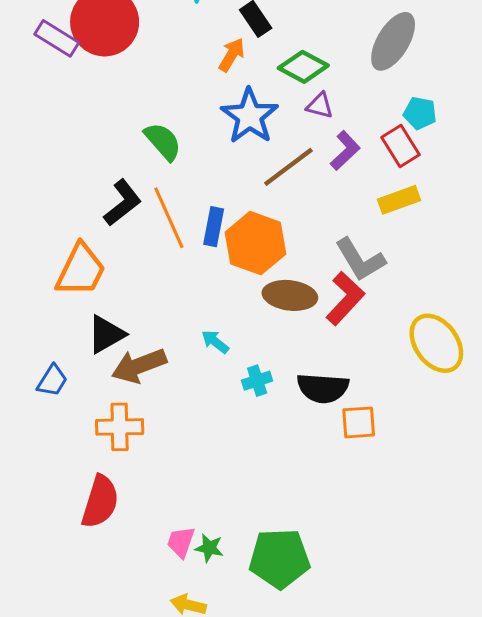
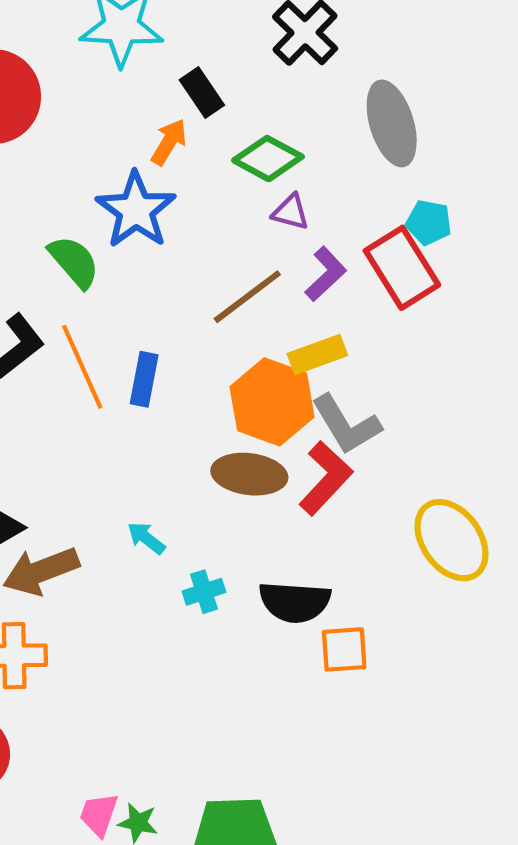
gray ellipse: (393, 41) -> (392, 123), turned -48
blue star: (250, 116) -> (136, 210), moved
red rectangle: (400, 146) -> (402, 268), size x1.4
yellow rectangle: (399, 200) -> (317, 354), moved
orange hexagon: (256, 243) -> (272, 402), moved

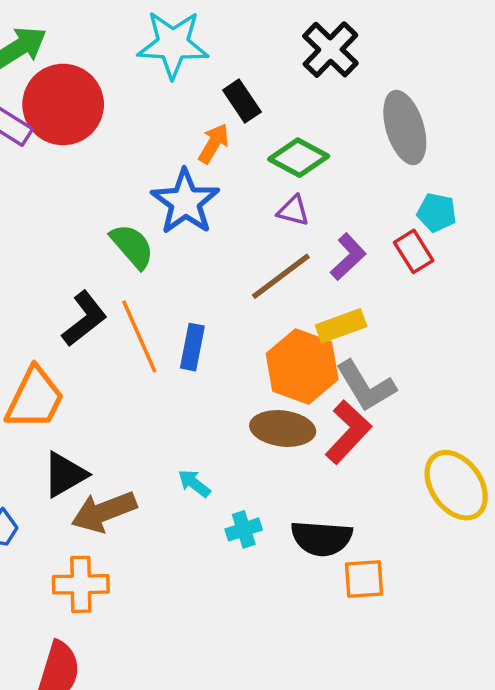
purple triangle: (291, 212) -> (293, 211), moved
red rectangle: (402, 268) -> (414, 251), size x0.6

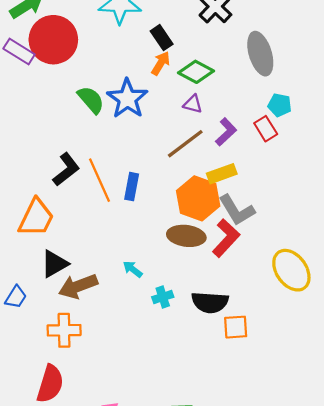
orange arrow: (214, 143) -> (161, 63), moved
green semicircle: (132, 246) -> (91, 100), moved

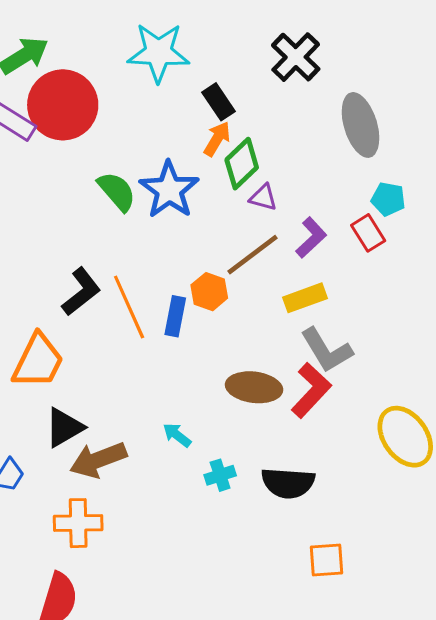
green diamond: (196, 72) -> (242, 164), moved, turned -72
orange hexagon: (198, 198) -> (209, 292), moved, size x0.6
orange square: (236, 327) -> (327, 560), moved

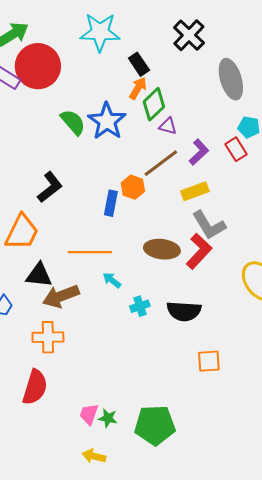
orange line: (129, 307) -> (90, 252), moved, turned -66
black triangle: (64, 427) -> (39, 275), turned 36

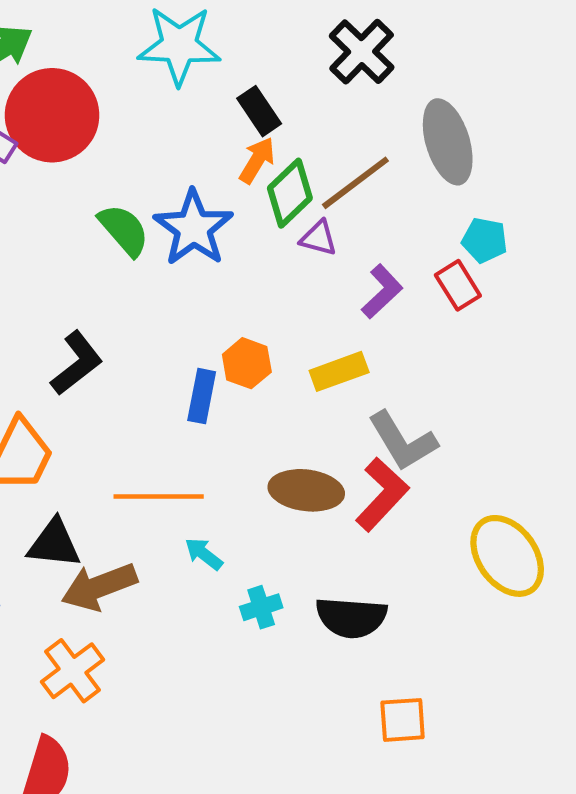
brown line: (161, 163) -> (355, 183), moved
yellow rectangle: (195, 191) -> (339, 371), moved
orange cross: (48, 337) -> (73, 671), turned -36

